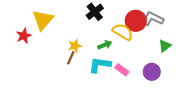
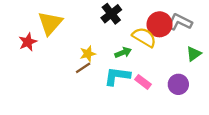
brown line: (71, 58) -> (83, 68), turned 32

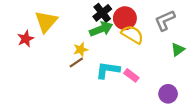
gray L-shape: (180, 22) -> (165, 20), turned -50
red circle: (160, 24) -> (125, 18), moved
green arrow: (123, 53) -> (101, 29), moved, size x1.5
purple circle: (178, 84) -> (168, 94), moved

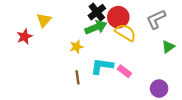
yellow triangle: (46, 21) -> (44, 20), size x0.7
brown line: (76, 63) -> (77, 77), moved, turned -64

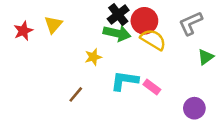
green arrow: (96, 27) -> (117, 33), turned 35
red star: (24, 37) -> (23, 31), moved
brown line: (77, 77) -> (76, 94), moved, turned 48

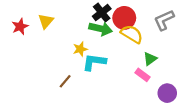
green triangle: (206, 57) -> (150, 59), moved
cyan L-shape: (124, 81) -> (94, 62), moved
pink rectangle: (152, 87) -> (143, 75), moved

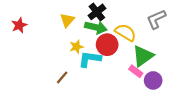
red circle: (124, 18) -> (107, 45), moved
yellow triangle: (46, 21) -> (67, 20), moved
green triangle: (150, 59) -> (143, 56), size x1.6
purple circle: (167, 93) -> (153, 80), moved

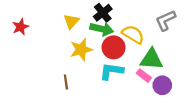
yellow star: (76, 47) -> (81, 50), size x1.5
green triangle: (143, 56) -> (151, 59), turned 40
cyan L-shape: (90, 59) -> (111, 71), moved
brown line: (62, 77) -> (66, 82), turned -48

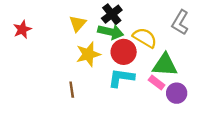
gray L-shape: (166, 20) -> (180, 22), turned -35

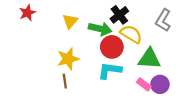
black cross: (112, 14) -> (119, 15), moved
red star: (22, 29) -> (27, 13), moved
yellow star: (88, 54) -> (68, 59), moved
pink rectangle: (157, 83) -> (144, 84), moved

